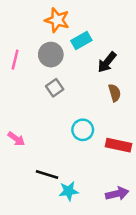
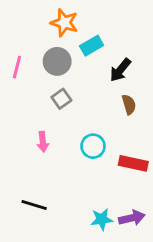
pink arrow: (16, 139) -> (43, 142), moved, turned 48
black line: (47, 174) -> (34, 205), moved
cyan star: (69, 191) -> (102, 219), moved

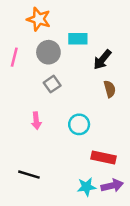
orange star: (64, 23) -> (39, 19), moved
cyan rectangle: (92, 46) -> (78, 39), turned 30
red rectangle: (133, 163) -> (104, 157), moved

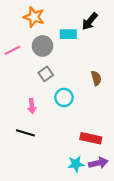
pink line: (14, 57) -> (12, 50), turned 49
black arrow: (102, 60) -> (90, 21), moved
cyan circle: (79, 124) -> (64, 97), moved
black line: (29, 175) -> (25, 133), moved

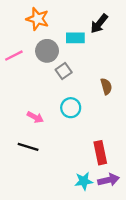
gray square: (46, 74) -> (64, 71), moved
pink arrow: (32, 106) -> (35, 117), turned -56
red rectangle: (91, 138) -> (100, 153), turned 66

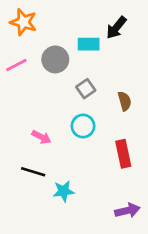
orange star: (38, 19) -> (23, 22), moved
gray square: (64, 71) -> (86, 89), moved
red rectangle: (100, 153) -> (123, 154), moved
cyan star: (84, 181) -> (64, 191), moved

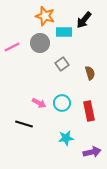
orange star: (23, 22) -> (45, 16), moved
cyan circle: (83, 126) -> (62, 103), moved
pink arrow: (41, 137) -> (39, 103), moved
cyan star: (64, 191) -> (66, 138), moved

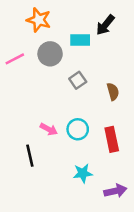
orange star: (45, 16) -> (39, 20), moved
black line: (24, 124) -> (30, 156), turned 60

